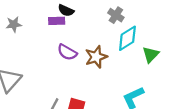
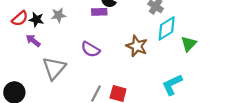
purple semicircle: (67, 52) -> (90, 49), moved
brown star: (96, 57) -> (137, 46), turned -30

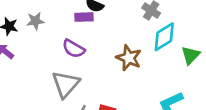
purple semicircle: (90, 49) -> (74, 49), moved
gray triangle: (54, 68) -> (66, 84), moved

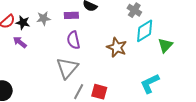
purple rectangle: (84, 17) -> (71, 15), moved
purple semicircle: (74, 49) -> (73, 40), turned 48

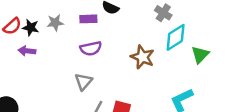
purple semicircle: (73, 40) -> (91, 48), turned -90
purple arrow: (20, 42) -> (27, 51), turned -32
gray triangle: (67, 68) -> (83, 82), size x0.7

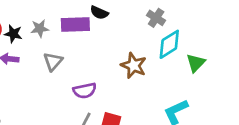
purple rectangle: (88, 19) -> (75, 24), size x1.5
purple semicircle: (91, 48) -> (85, 91), moved
gray triangle: (83, 82) -> (53, 61), moved

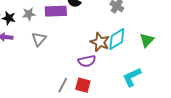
cyan diamond: (169, 44) -> (117, 39), moved
purple semicircle: (85, 91) -> (87, 61), moved

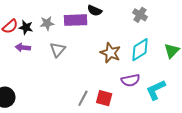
brown star: (100, 42) -> (110, 53), moved
purple semicircle: (87, 61) -> (130, 80), moved

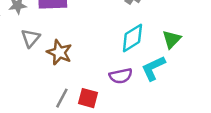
brown star: (110, 53) -> (59, 52), moved
cyan L-shape: (156, 90) -> (153, 68), moved

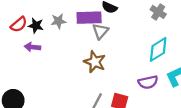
gray triangle: (31, 38) -> (100, 31), moved

